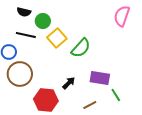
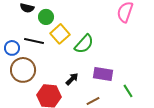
black line: (26, 35) -> (34, 41), moved
green line: (116, 95) -> (128, 91), moved

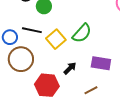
yellow square: (60, 34) -> (56, 39), moved

